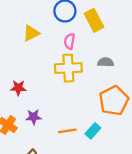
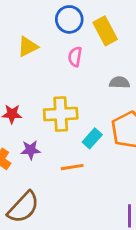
yellow cross: (68, 68) -> (61, 114), moved
cyan rectangle: (93, 131) -> (92, 138), moved

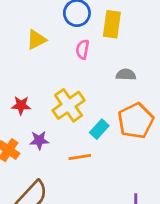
yellow rectangle: (105, 31) -> (112, 24), turned 36
yellow cross: (61, 114) -> (69, 105), turned -32

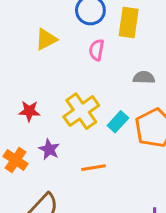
cyan rectangle: (99, 129) -> (118, 122), moved
purple star: (39, 140) -> (49, 149), turned 30

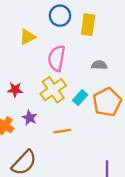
pink semicircle: (97, 50) -> (57, 58), moved, size x1.6

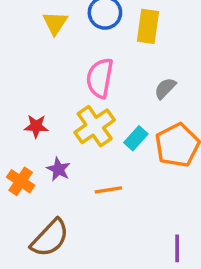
yellow triangle: (27, 37) -> (55, 23), moved, turned -30
gray semicircle: (99, 65) -> (165, 88), turned -48

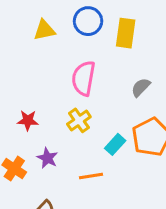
yellow triangle: (55, 23) -> (44, 30), turned 45
yellow cross: (95, 126) -> (79, 120), size x0.7
cyan rectangle: (136, 138) -> (115, 144), moved

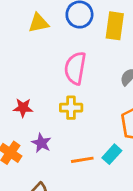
yellow cross: (79, 120) -> (71, 108), turned 35
cyan rectangle: (115, 144) -> (112, 154), moved

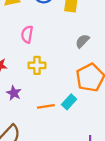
pink semicircle: (75, 68) -> (27, 34), moved, size x0.7

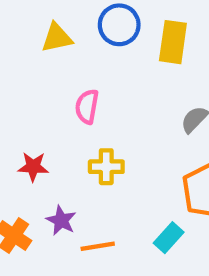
orange line: (46, 106) -> (98, 246), moved

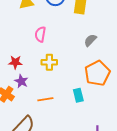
purple star: (61, 220) -> (21, 81), moved
cyan rectangle: (169, 238) -> (78, 95), turned -56

